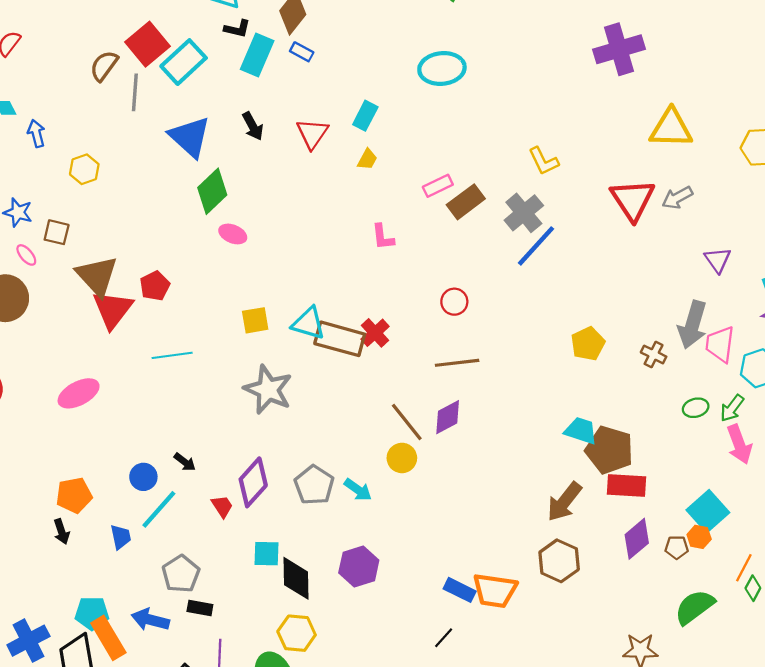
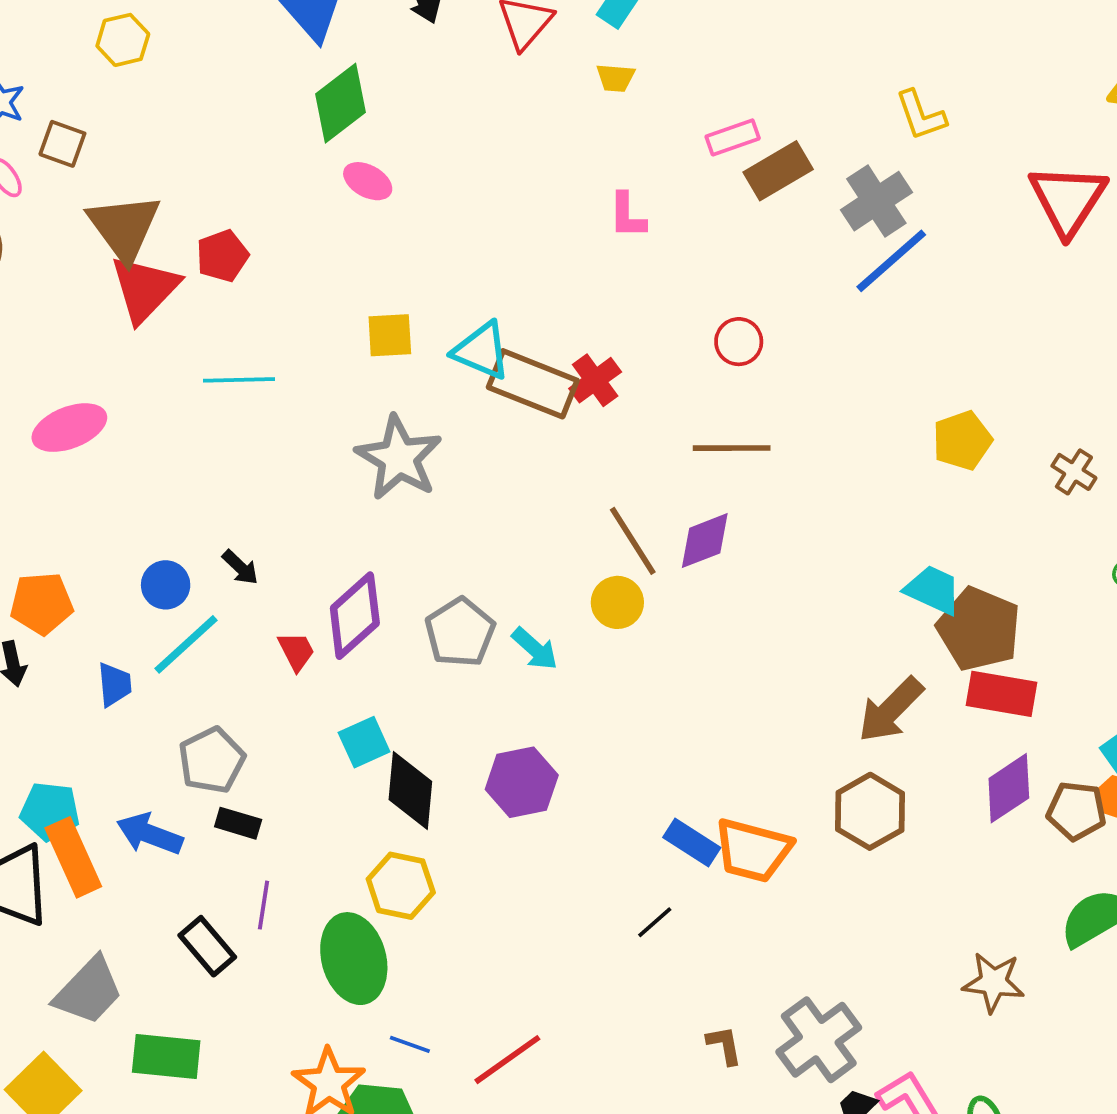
yellow trapezoid: (367, 159) -> (616, 78), turned 60
brown pentagon: (677, 547) -> (1076, 811), size x1.4
cyan square: (267, 554) -> (364, 742), turned -32

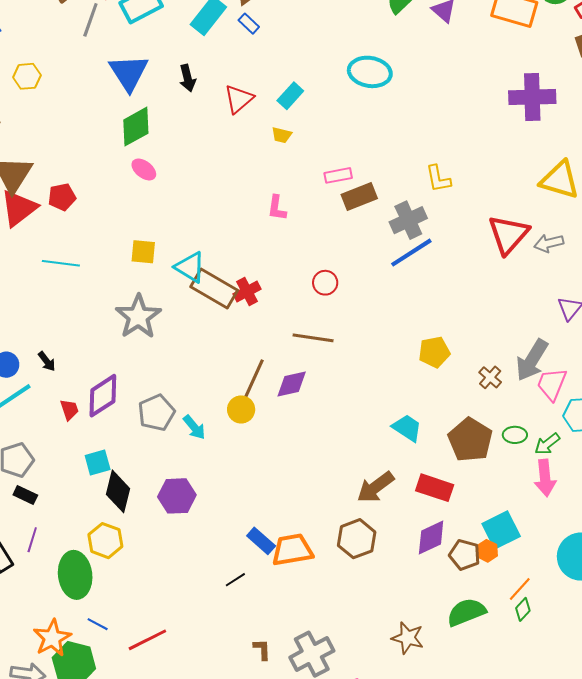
brown line: (633, 541) -> (254, 379), turned 48
brown pentagon: (979, 629) -> (470, 440), moved
orange trapezoid: (753, 850) -> (292, 550), turned 147

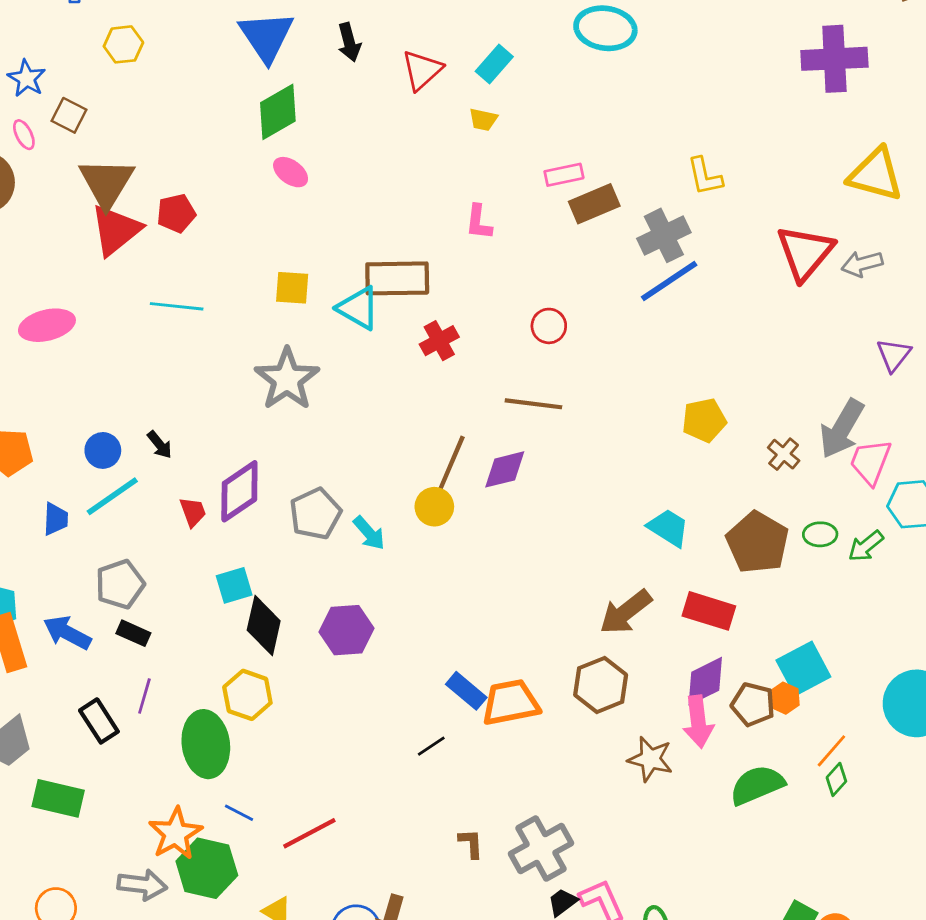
brown rectangle: (214, 288) -> (397, 278), moved, turned -30
pink arrow: (545, 478) -> (698, 722), moved
brown star: (408, 638) -> (650, 759), moved

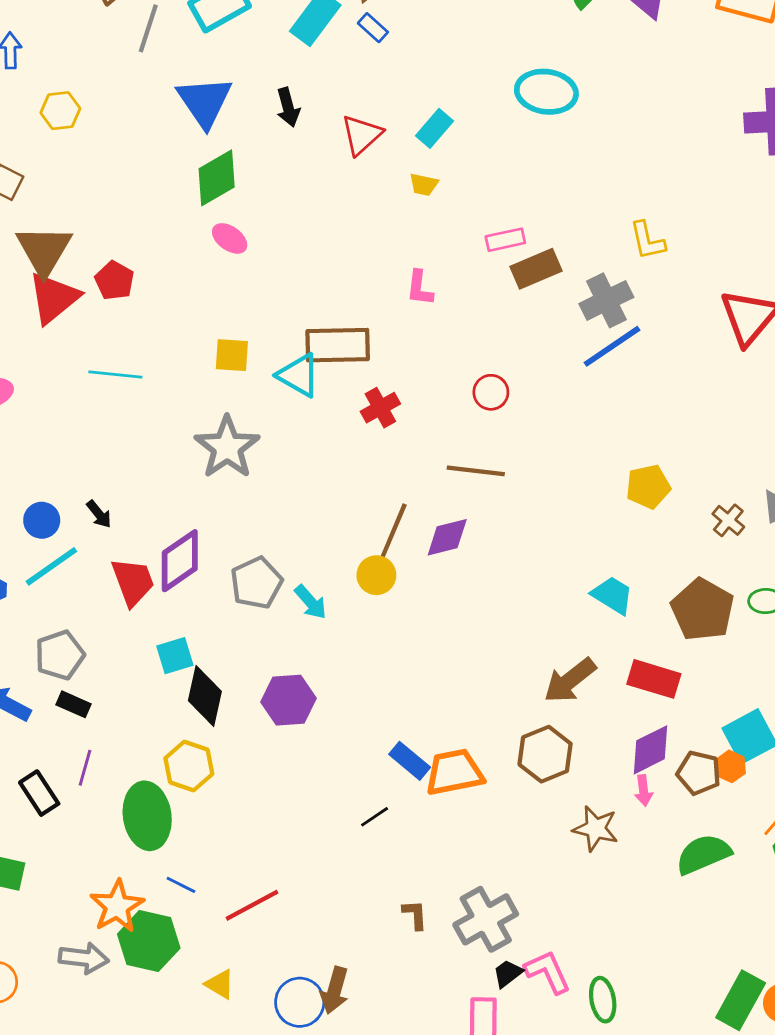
red pentagon: (176, 213) -> (114, 281), turned -30
red trapezoid: (193, 512) -> (133, 582), size x1.6
pink arrow: (698, 722) -> (644, 791), size x0.6

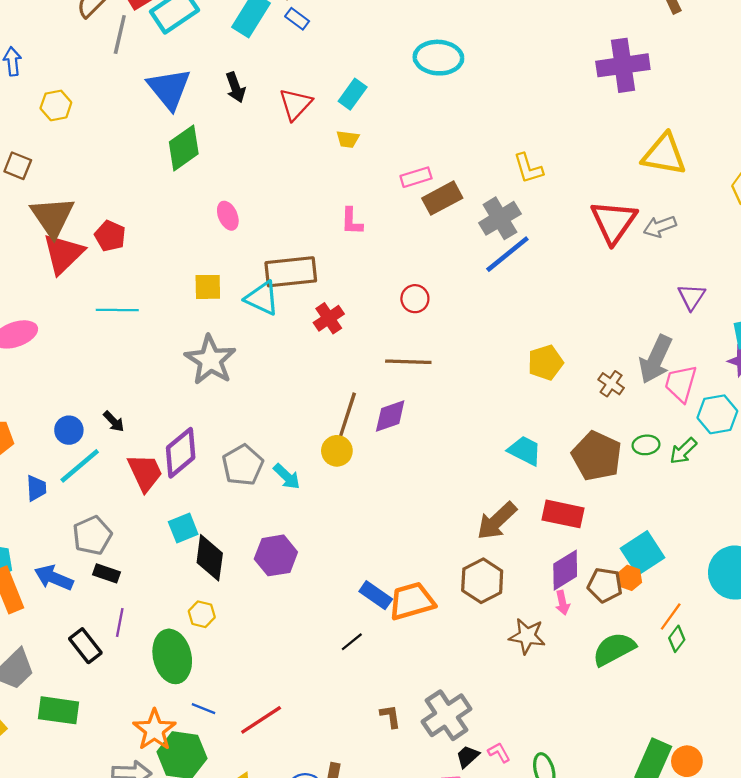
pink ellipse: (230, 238) -> (228, 216), moved, turned 36
yellow hexagon: (189, 766) -> (202, 614), size x0.7
pink L-shape: (548, 972) -> (499, 752), size x0.6

